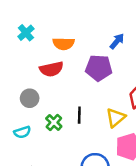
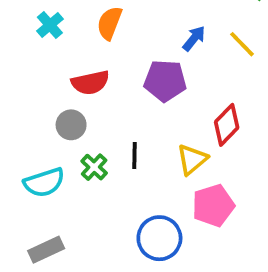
orange semicircle: (64, 44) -> (109, 23), moved, turned 110
gray circle: (30, 98) -> (71, 125), moved
cyan semicircle: (22, 132) -> (44, 182), size x1.5

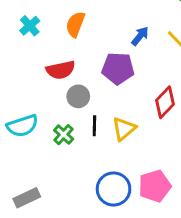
gray circle: (71, 125) -> (78, 96), moved
yellow triangle: (192, 159) -> (124, 129), moved
cyan semicircle: (44, 182) -> (22, 126), moved
pink pentagon: (213, 206) -> (155, 186), moved

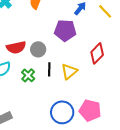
red semicircle: (61, 70) -> (16, 47), moved
pink pentagon: (155, 186) -> (90, 110), turned 30

